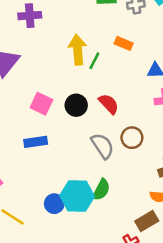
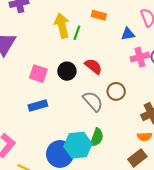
blue circle: (54, 204) -> (60, 154), size x1.6

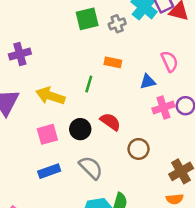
yellow arrow: (62, 26) -> (50, 96), moved, turned -55
pink square: (38, 74) -> (47, 134), turned -30
gray semicircle: (93, 101) -> (91, 168), moved

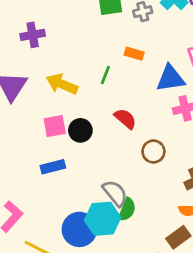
blue triangle: (148, 82) -> (170, 78), size x1.6
black circle: (80, 129) -> (80, 130), moved
gray semicircle: (91, 168) -> (115, 193), moved

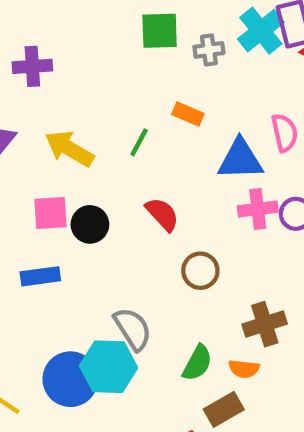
green semicircle: (127, 210) -> (197, 363), moved

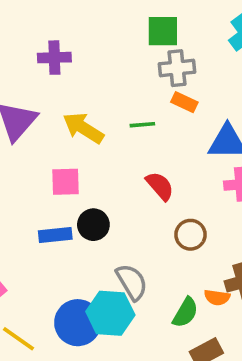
gray cross: (209, 50) -> (177, 68), moved, size x1.4
green line: (139, 142) -> (142, 125), turned 55
black circle: (90, 224) -> (93, 225), moved
orange semicircle: (244, 369) -> (217, 297), moved

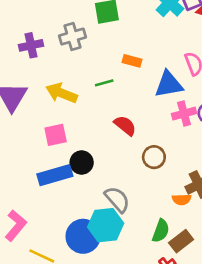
gray cross: (177, 68) -> (72, 37), moved
blue rectangle: (55, 235) -> (55, 175), size x1.4
green semicircle: (185, 312) -> (161, 231), moved

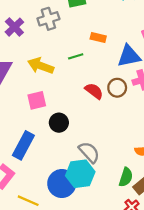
purple cross: (31, 45) -> (14, 27), turned -30
brown circle: (154, 157) -> (117, 88), moved
blue rectangle: (55, 175) -> (23, 145), moved, turned -44

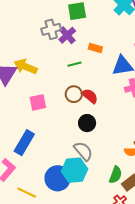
purple cross: (14, 27) -> (67, 35), moved
yellow arrow: (41, 66) -> (26, 67), moved
brown circle: (117, 88) -> (74, 94), moved
black circle: (59, 123) -> (87, 123), moved

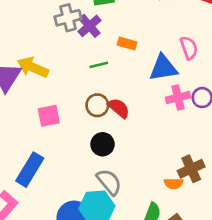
black circle: (87, 123) -> (103, 144), moved

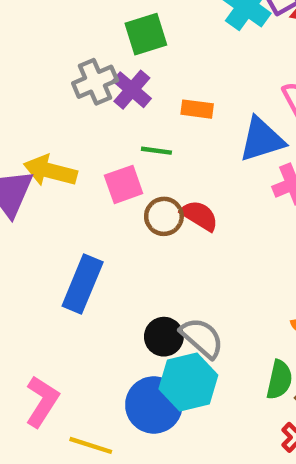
green line: (99, 65) -> (156, 151), turned 30
pink square: (49, 116) -> (124, 184), moved
black circle: (103, 144) -> (164, 337), moved
blue rectangle: (30, 170) -> (83, 284), moved

